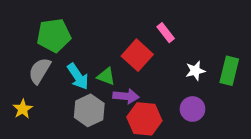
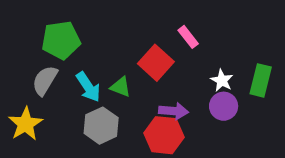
white star: (195, 71) -> (222, 80), turned -30
purple arrow: (126, 96) -> (174, 111), moved
yellow star: (23, 109) -> (26, 124), size x1.5
purple circle: (192, 109) -> (224, 106), moved

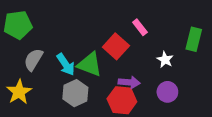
green pentagon: (61, 40) -> (18, 25), moved
green rectangle: (261, 80) -> (194, 39), moved
green triangle: (120, 87) -> (90, 64), size x1.6
purple circle: (224, 106) -> (167, 92), moved

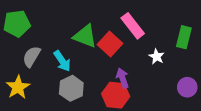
pink rectangle: (140, 27) -> (133, 26), size x1.6
green triangle: (90, 64) -> (85, 36), moved
purple arrow: (129, 82) -> (122, 78), turned -114
purple circle: (167, 92) -> (187, 87), moved

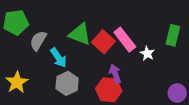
pink rectangle: (133, 26) -> (125, 40), moved
gray semicircle: (32, 57) -> (38, 41), moved
purple circle: (187, 87) -> (177, 93), moved

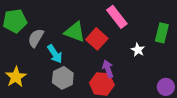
pink rectangle: (125, 40) -> (117, 17), moved

